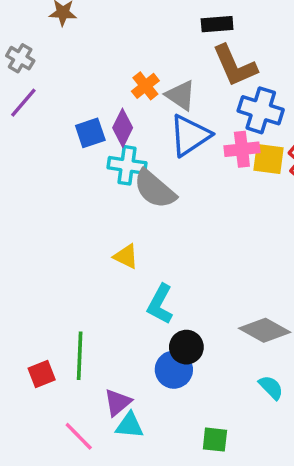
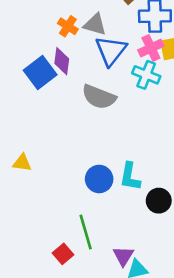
blue square: (90, 133) -> (40, 72), size x1.4
cyan cross: (127, 165) -> (146, 75), moved, turned 32
yellow triangle: (126, 256) -> (22, 163), moved
blue circle: (174, 370) -> (99, 179), moved

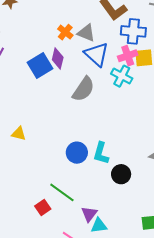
blue triangle: (111, 51) -> (97, 54), turned -32
gray semicircle: (99, 97) -> (83, 89), turned -84
green line: (86, 232) -> (62, 192), turned -44

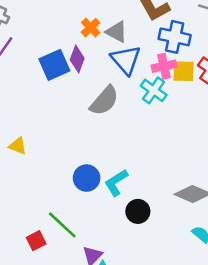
cyan L-shape: (101, 153) -> (116, 183), turned 35

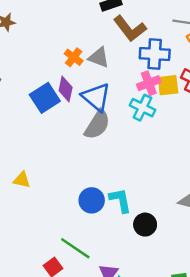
blue triangle: (126, 60) -> (96, 97), moved
cyan L-shape: (116, 183) -> (120, 200), turned 120

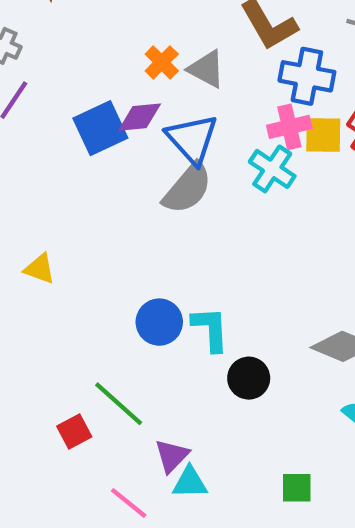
purple diamond: (66, 89) -> (140, 117), turned 65

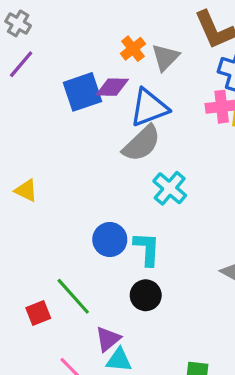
gray triangle: (206, 69) -> (165, 57), turned 40
blue triangle: (192, 139) -> (149, 108), turned 45
cyan cross: (272, 169) -> (170, 188), moved
black circle: (249, 378) -> (146, 295), moved

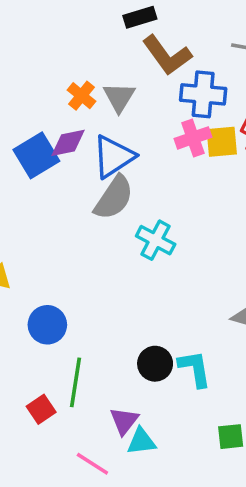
blue circle: (110, 240) -> (47, 325), moved
cyan L-shape: (147, 249) -> (195, 369), moved
green line: (73, 296) -> (76, 382), turned 63

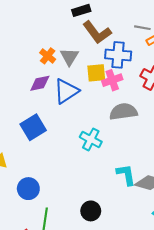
yellow square: (222, 142) -> (96, 73), moved
blue square: (36, 155) -> (33, 127), moved
gray semicircle: (114, 198) -> (123, 112), moved, turned -132
cyan L-shape: (195, 369) -> (126, 175), moved

